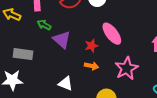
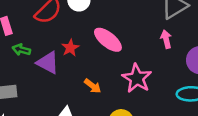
red star: (91, 46) -> (70, 48), moved
orange arrow: (91, 66) -> (93, 86), turned 40

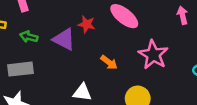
red star: (70, 48) -> (87, 24), turned -30
green arrow: (21, 50) -> (29, 37), moved

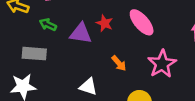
purple triangle: (64, 39) -> (81, 33), turned -30

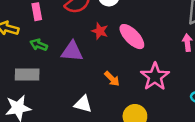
red star: (105, 23) -> (100, 31), moved

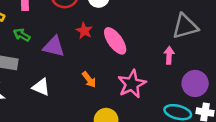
white triangle: (83, 104) -> (41, 87), moved

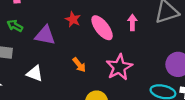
pink arrow: (169, 55) -> (132, 22), moved

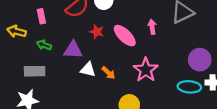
white triangle: (35, 73) -> (88, 70), moved

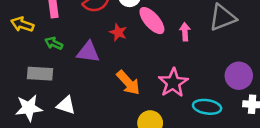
pink ellipse: (125, 36) -> (152, 21), moved
white triangle: (88, 70) -> (66, 105), moved
orange arrow: (108, 73) -> (128, 83), size x1.5
cyan ellipse: (189, 87) -> (207, 107), moved

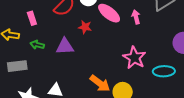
gray rectangle: (40, 74) -> (17, 66), moved
orange arrow: (128, 83) -> (100, 83), moved

